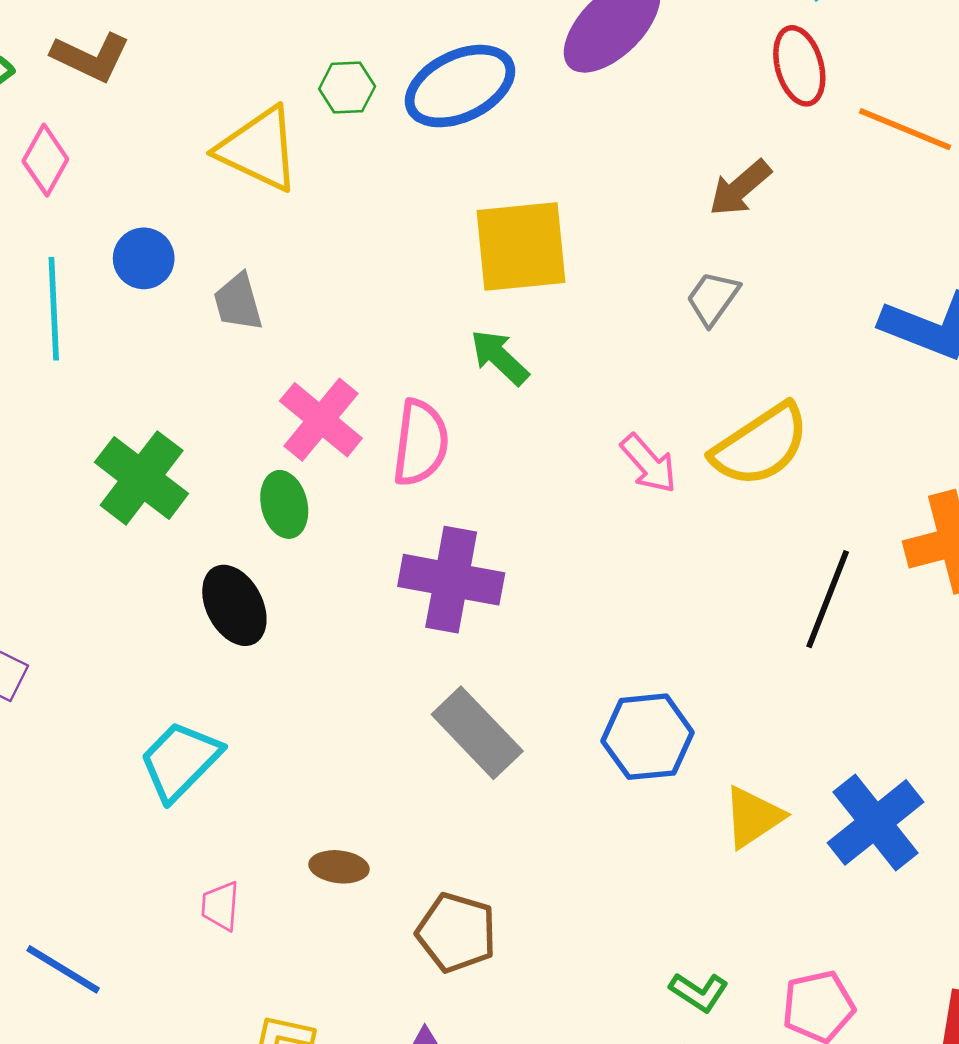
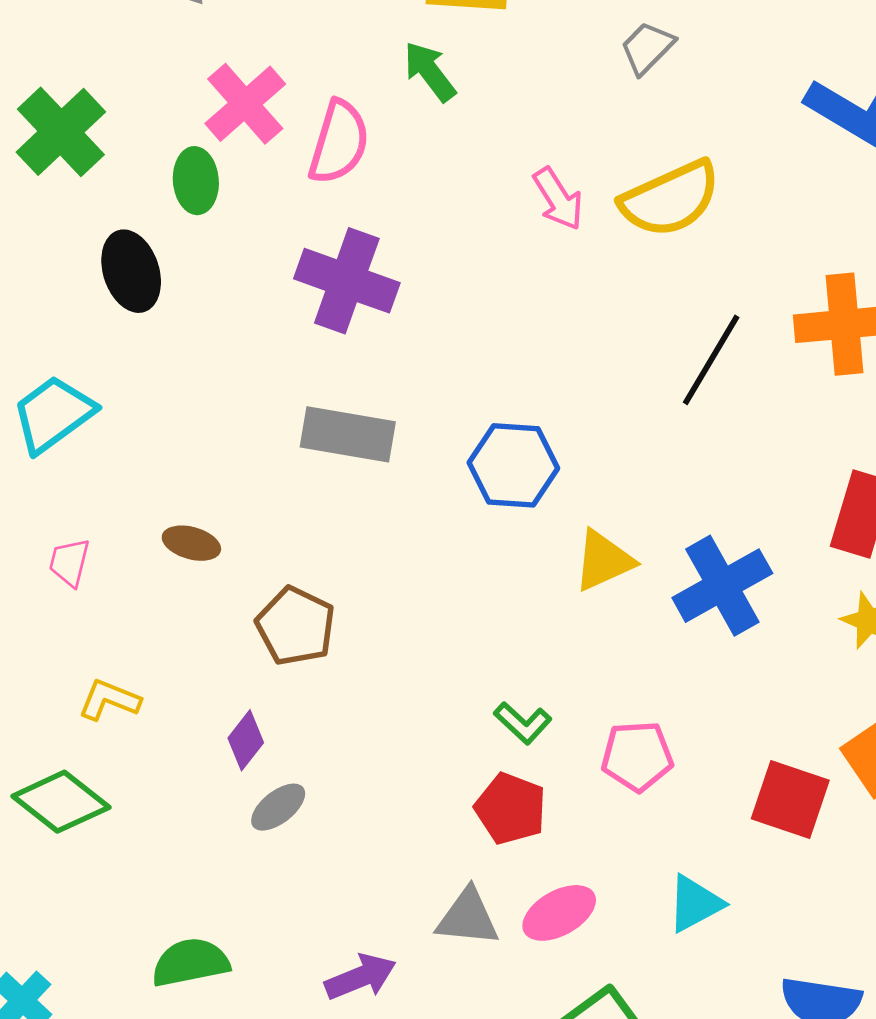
gray rectangle: (477, 733) -> (348, 434), turned -46

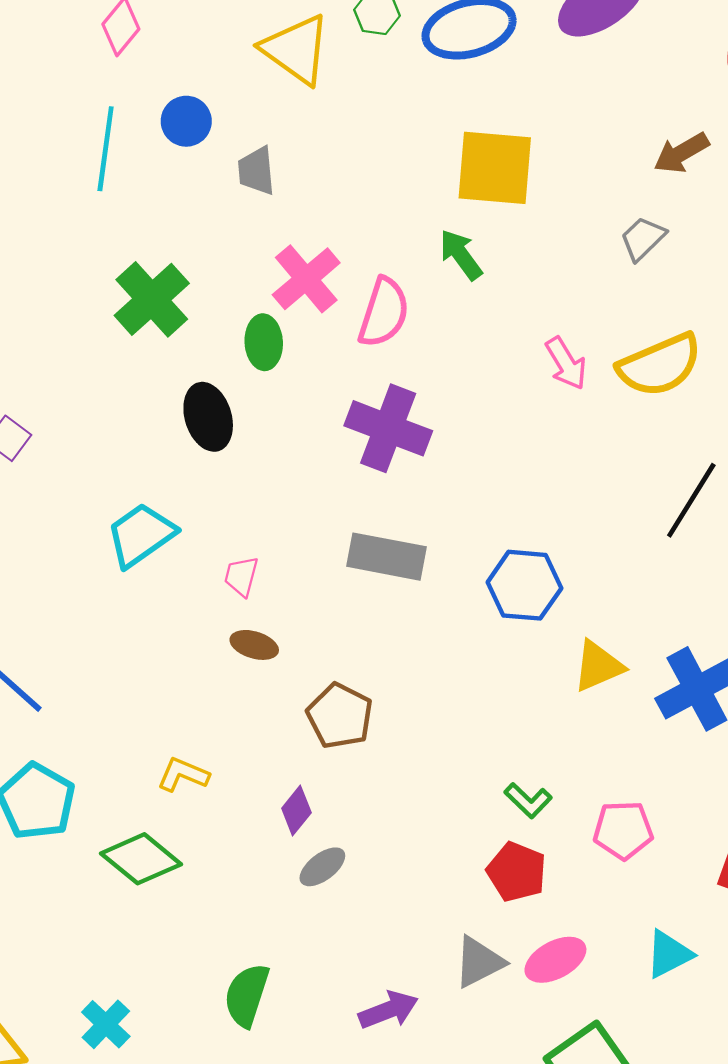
pink trapezoid: (69, 562) -> (241, 576), moved
gray triangle: (468, 917) -> (479, 962), turned -34
green semicircle: (190, 962) -> (247, 995), turned -62

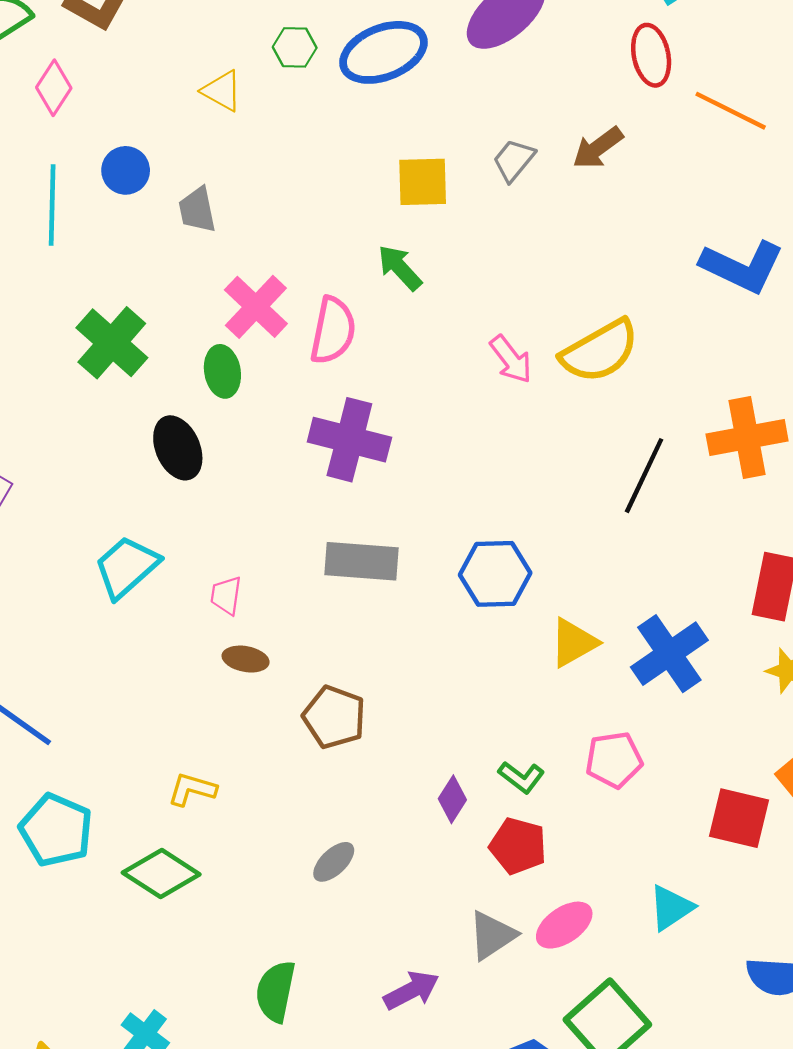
yellow triangle: (296, 49) -> (222, 91), size x0.6
yellow square: (495, 168) -> (423, 182), size x0.7
gray trapezoid: (643, 238) -> (514, 160), moved
purple diamond: (296, 811) -> (452, 799), moved
pink pentagon: (623, 830) -> (614, 760), moved

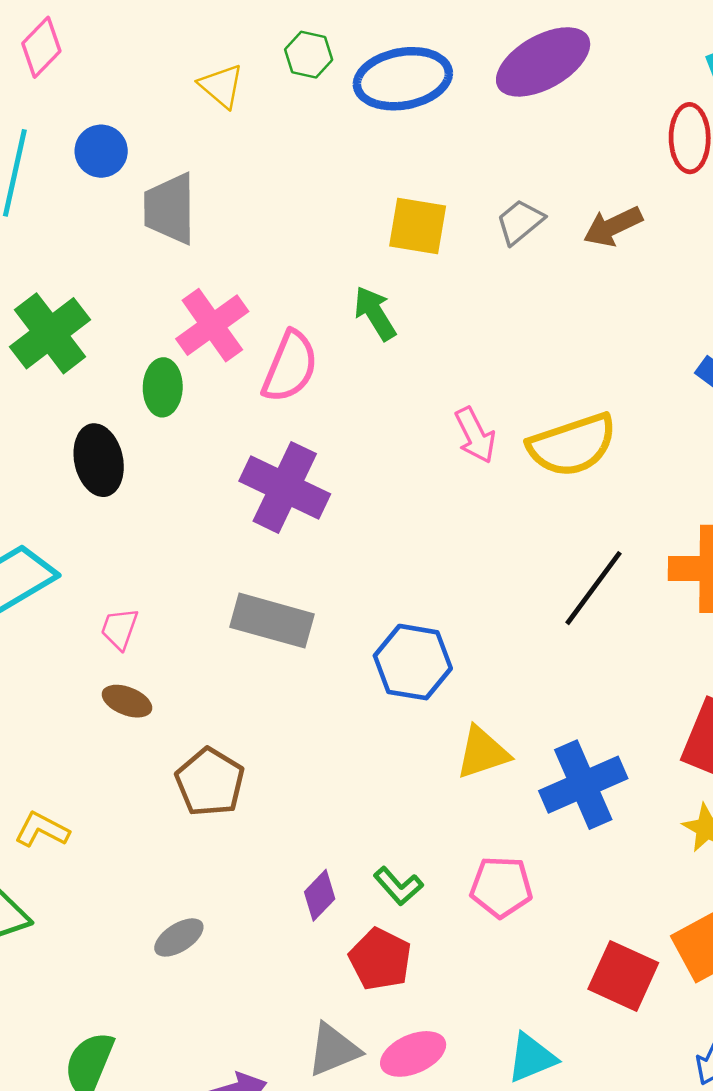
gray trapezoid: (197, 210) -> (170, 209), size x1.4

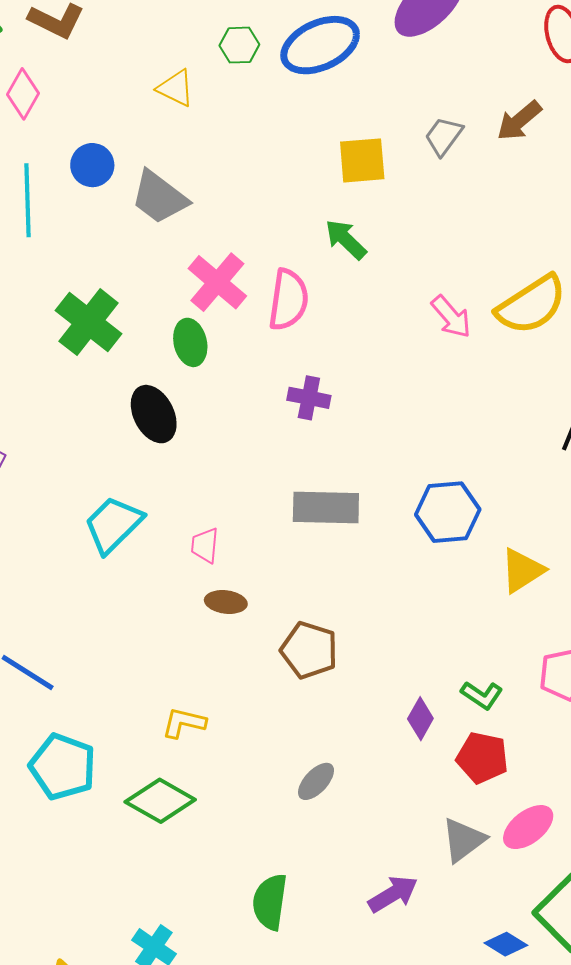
gray trapezoid: (170, 209) -> (159, 197), turned -38
purple cross: (285, 487) -> (309, 398), size x0.6

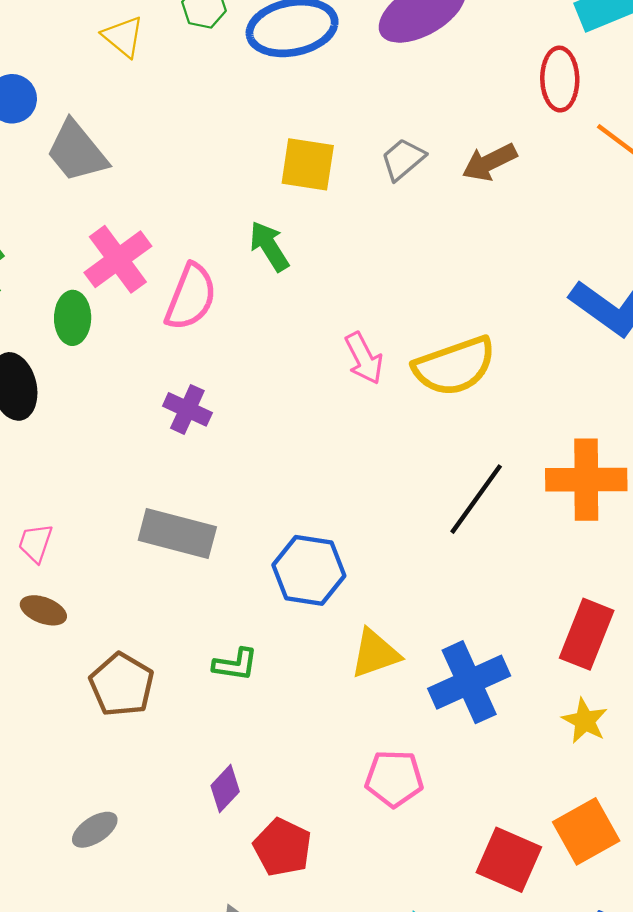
green L-shape: (482, 695) -> (235, 664), moved, turned -39

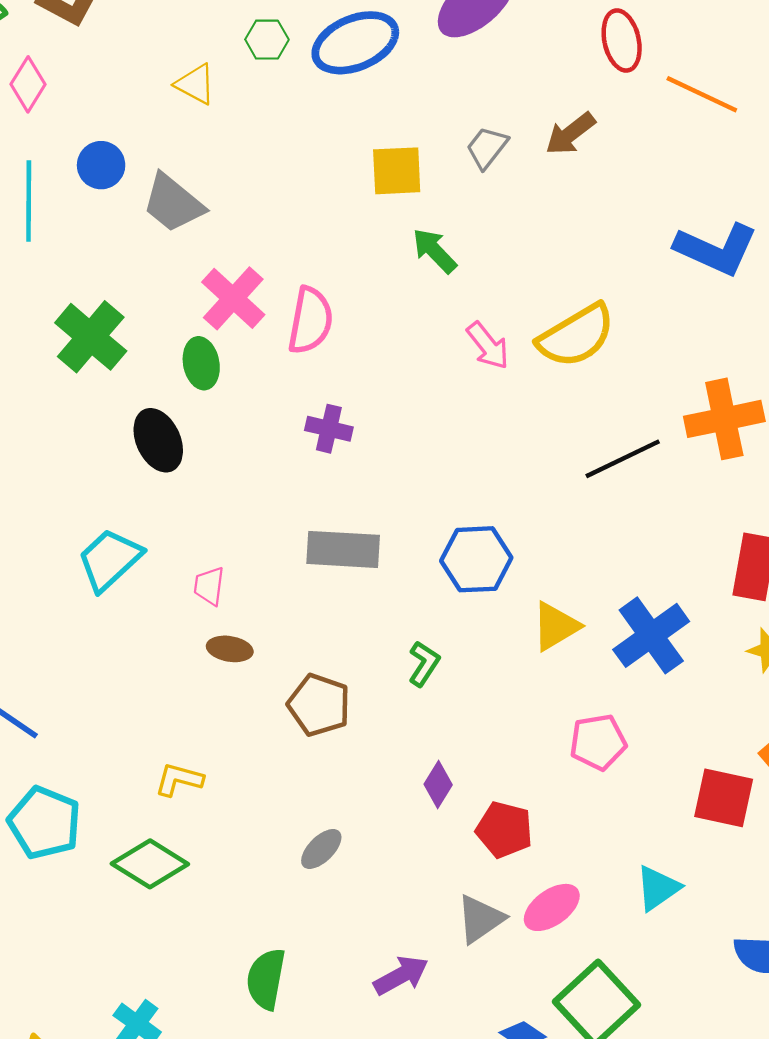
green arrow: (269, 246) -> (434, 251), moved
black line: (476, 499) -> (623, 459), turned 40
green L-shape: (235, 664) -> (424, 664), turned -54

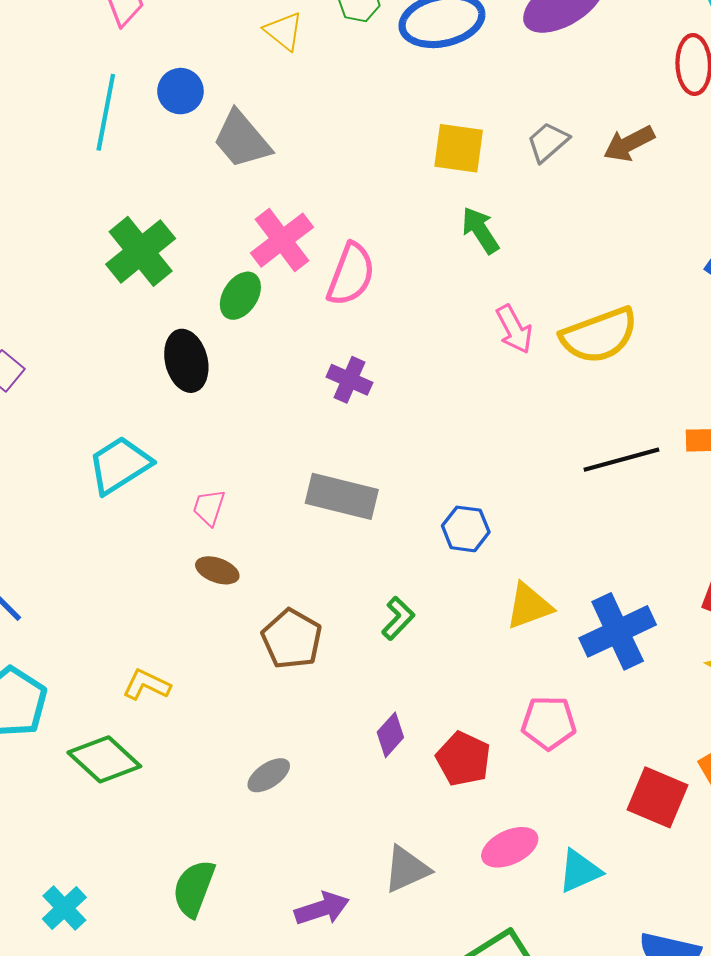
green ellipse: (201, 363) -> (240, 296), turned 33
blue hexagon: (476, 559) -> (466, 529), size x0.7
red pentagon: (504, 830) -> (463, 759), moved
pink ellipse: (552, 907) -> (510, 847), moved

